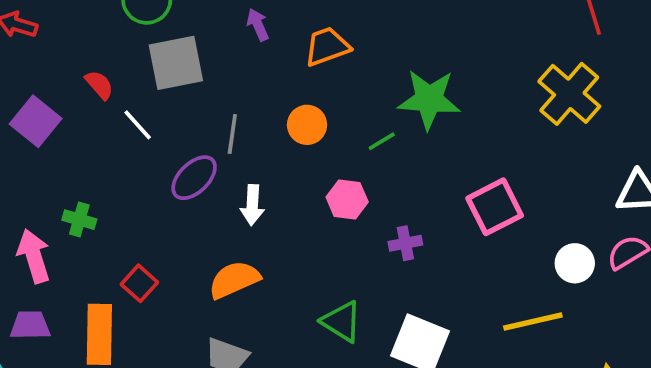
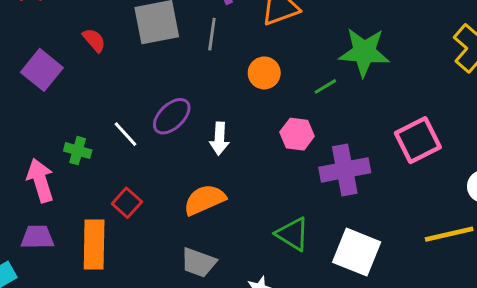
white line: (138, 125) -> (125, 134), moved
gray line: (232, 134) -> (212, 34), moved
purple cross: (405, 243) -> (345, 170), size x1.8

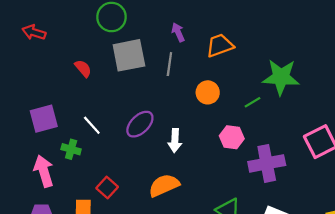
purple square: (42, 70) -> (44, 119), moved, turned 36
white line: (125, 134) -> (92, 125), moved

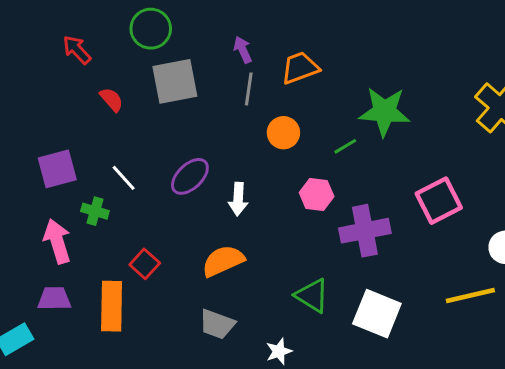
red arrow: (34, 32) -> (77, 50), moved, turned 30
gray line: (169, 64) -> (249, 89), moved

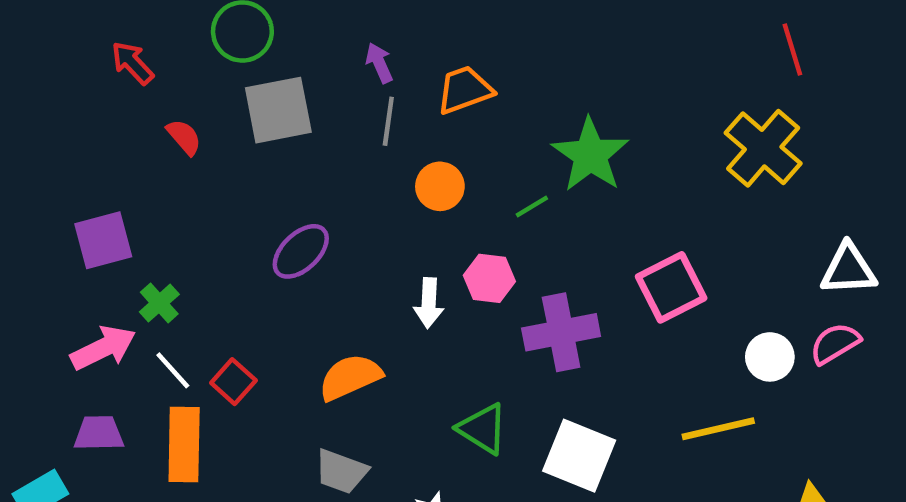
green star: (384, 112) -> (590, 155), turned 30
white line: (124, 178) -> (173, 370), moved
white arrow: (238, 199) -> (429, 303), moved
green cross: (95, 211) -> (159, 303), turned 32
pink arrow: (57, 241) -> (103, 348), turned 81

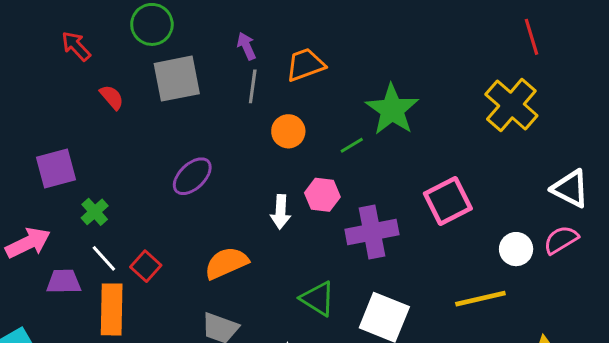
white triangle: (848, 269) -> (570, 189), turned 30
pink arrow: (103, 348) -> (28, 243), moved
purple trapezoid: (99, 433) -> (64, 282), moved

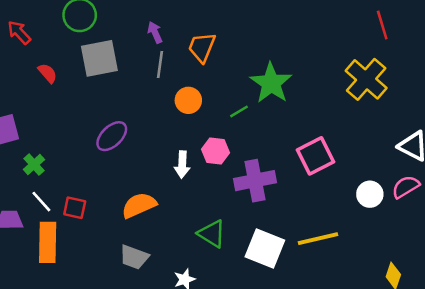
orange trapezoid: (305, 65) -> (202, 47), turned -48
red square: (146, 266) -> (75, 208), turned -30
yellow line: (480, 299) -> (318, 239), moved

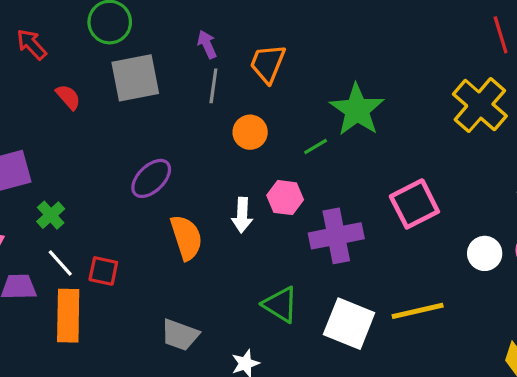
orange semicircle: (139, 205) -> (186, 237), moved, turned 96

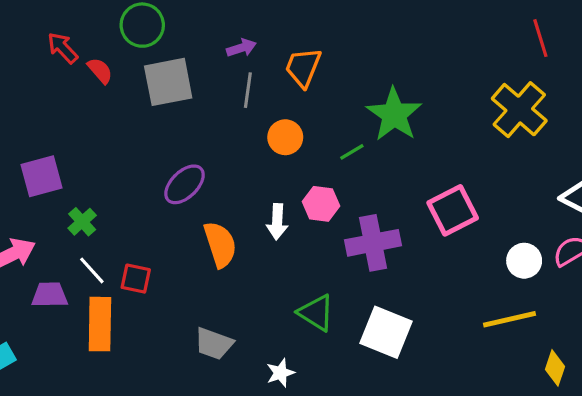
purple arrow: (207, 44) -> (241, 48), turned 96
red semicircle: (68, 97) -> (100, 71), moved
yellow line: (418, 311) -> (509, 319), moved

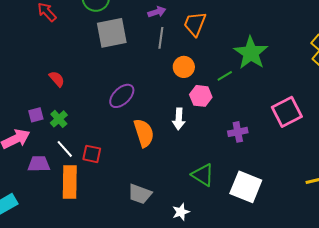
red semicircle: (100, 71) -> (57, 79), moved
purple square: (41, 176) -> (36, 115), moved, size x0.6
pink hexagon: (321, 204) -> (201, 96), moved
purple cross: (373, 243) -> (238, 132), size x0.6

